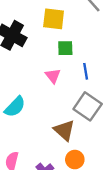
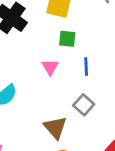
gray square: (88, 106) -> (84, 105), size x0.7

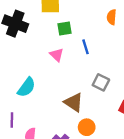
gray square: (84, 105) -> (101, 82), moved

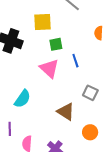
pink triangle: (57, 55) -> (49, 69), size x1.5
orange circle: (87, 127) -> (90, 132), moved

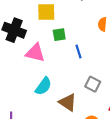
pink triangle: (49, 69) -> (35, 53), moved, turned -30
cyan semicircle: (22, 99) -> (43, 86), moved

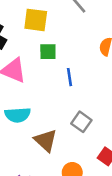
cyan semicircle: (43, 86) -> (18, 115), turned 42

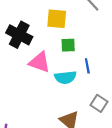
cyan semicircle: (18, 115) -> (65, 77), moved

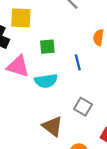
yellow square: (57, 19) -> (21, 18), moved
blue line: (87, 66) -> (78, 62), moved

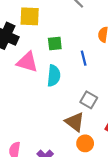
cyan semicircle: (46, 81) -> (54, 76), turned -75
brown triangle: (52, 126) -> (75, 122), moved

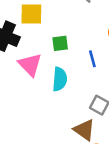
pink triangle: (27, 62) -> (30, 65), turned 30

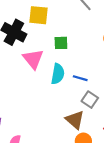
blue line: (92, 59) -> (80, 78), moved, turned -64

